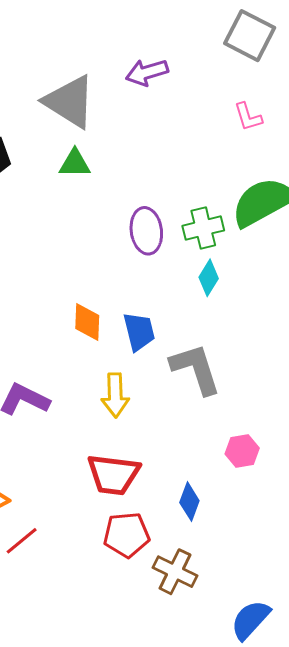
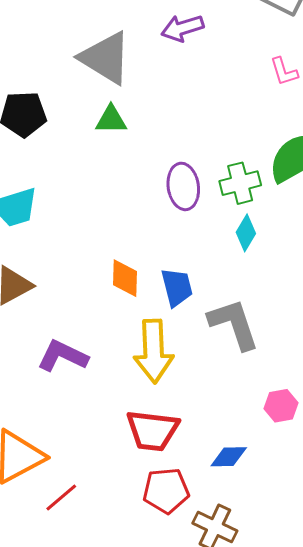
yellow arrow: (115, 395) -> (154, 351), size x1.4
blue diamond: (189, 502) -> (229, 457), turned 69

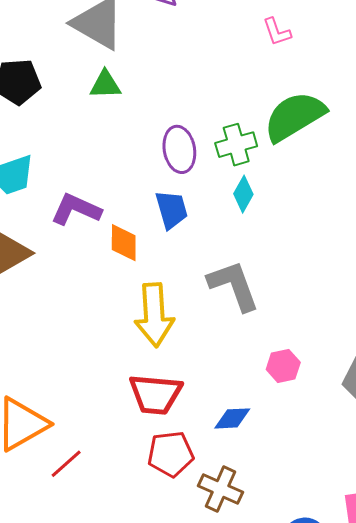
blue trapezoid: (177, 287) -> (172, 210), moved
purple L-shape: (63, 356) -> (76, 209), moved

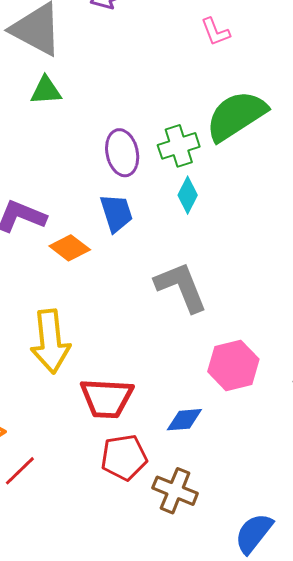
orange diamond: (124, 243) -> (70, 248), turned -51
yellow arrow: (154, 315) -> (50, 341), moved
pink hexagon: (283, 366) -> (233, 365), size x1.5

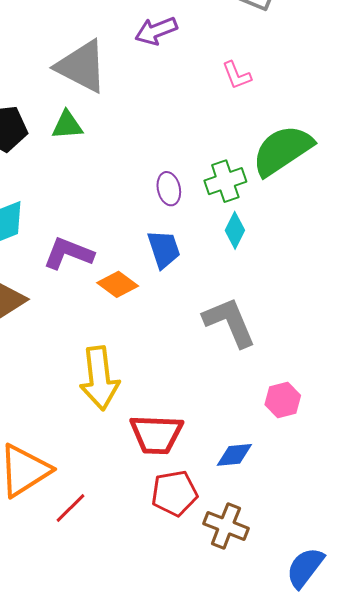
pink L-shape: (215, 32) -> (237, 75), moved
green triangle: (46, 91) -> (67, 125), moved
purple ellipse: (122, 153) -> (169, 189), size x0.7
pink hexagon: (233, 365) -> (283, 400), size x0.7

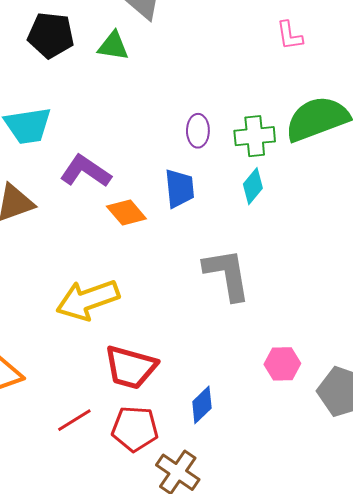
yellow arrow: (99, 378) -> (88, 300), turned 64
pink hexagon: (283, 400) -> (282, 364), moved
blue diamond: (234, 455) -> (202, 405), turned -51
red line: (70, 508) -> (74, 420), moved

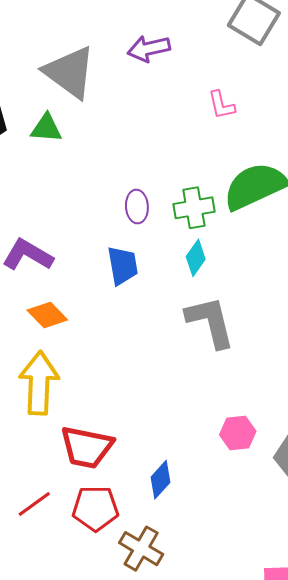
orange diamond: (126, 212) -> (47, 315), moved
gray L-shape: (227, 274) -> (210, 322), moved
yellow arrow: (88, 300) -> (39, 383), turned 116

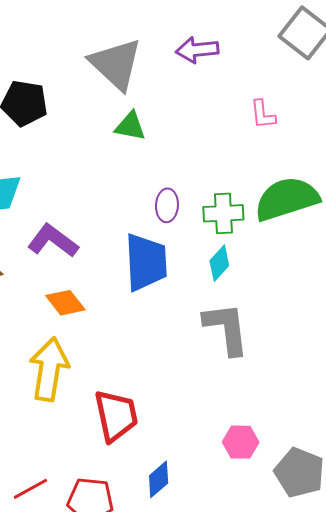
green triangle: (46, 128) -> (130, 126), moved
blue trapezoid: (123, 265) -> (146, 262), size x1.5
red trapezoid: (87, 447) -> (116, 416), moved, turned -120

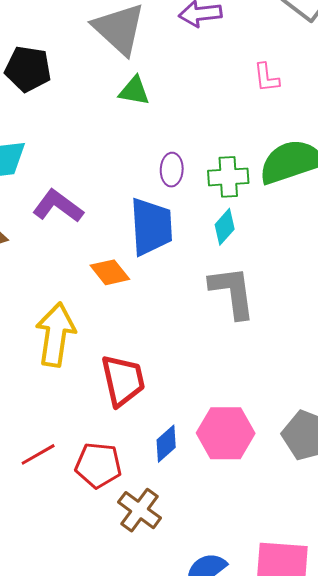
orange diamond: (65, 303) -> (110, 272), moved
pink hexagon: (241, 442) -> (226, 433), moved, size x1.6

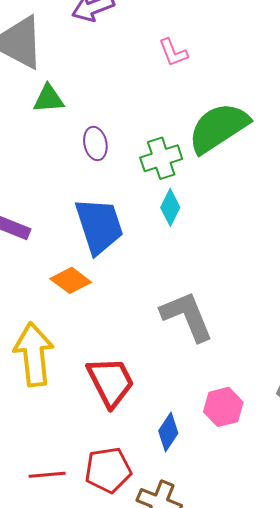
purple ellipse: (172, 170) -> (95, 143), moved
gray L-shape: (232, 292) -> (187, 316), moved
pink hexagon: (226, 433) -> (223, 407), size x0.7
red line: (38, 454) -> (47, 475), turned 39

